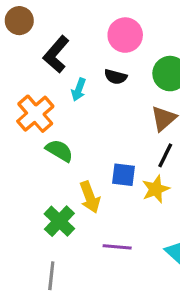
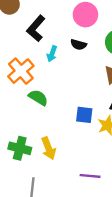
yellow arrow: (90, 197) -> (49, 148), moved
green cross: (59, 221) -> (20, 148), moved, turned -30
purple line: (117, 247) -> (90, 176), moved

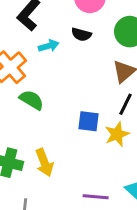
cyan arrow: (52, 54) -> (49, 46), turned -126

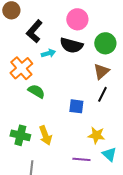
black semicircle: (81, 34) -> (71, 45), size x1.6
yellow star: (117, 134) -> (96, 135), moved, turned 30

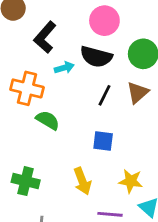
orange cross: (21, 68) -> (27, 88), turned -35
black line: (102, 94) -> (104, 95), moved
yellow arrow: (45, 135) -> (82, 181), moved

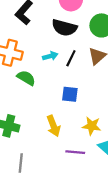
cyan arrow: (64, 68) -> (50, 56), moved

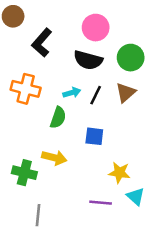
green semicircle: (26, 78) -> (58, 118), moved, turned 78
yellow arrow: (53, 126) -> (54, 158), moved, turned -55

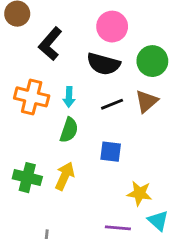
cyan arrow: (72, 93) -> (69, 97), moved, turned 108
black line: (96, 95) -> (112, 104), turned 42
yellow arrow: (54, 158) -> (65, 176), turned -80
green cross: (24, 173) -> (27, 178), moved

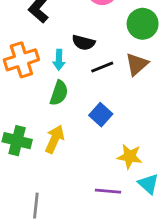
black semicircle: (103, 64) -> (83, 43), moved, size x0.7
orange cross: (32, 97) -> (21, 60), turned -32
blue square: (111, 152) -> (101, 115), turned 35

